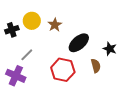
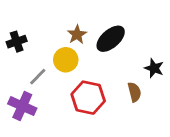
yellow circle: (32, 21) -> (66, 60), moved
black ellipse: (79, 43) -> (111, 39), moved

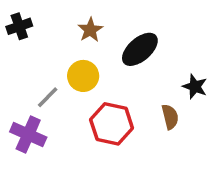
brown star: (77, 35) -> (90, 30), moved
black cross: (17, 42) -> (19, 26), moved

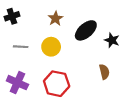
black star: (195, 87) -> (112, 40), moved
gray line: (48, 97) -> (21, 47), moved, turned 48
red hexagon: (112, 124) -> (57, 84), moved

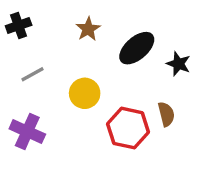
gray line: (21, 47) -> (33, 74), turned -32
yellow circle: (51, 47) -> (85, 93), moved
red hexagon: (57, 84) -> (128, 128), moved

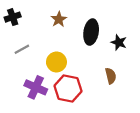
black ellipse: (137, 48) -> (91, 32), turned -40
red hexagon: (128, 128) -> (68, 89), moved
purple cross: (27, 132) -> (36, 87), moved

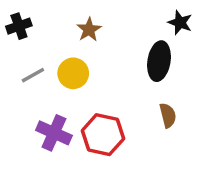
black ellipse: (91, 32) -> (159, 61), moved
black star: (119, 42) -> (180, 23), moved
yellow circle: (56, 62) -> (73, 73), moved

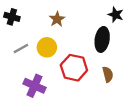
black cross: (19, 26) -> (12, 17), turned 35
red hexagon: (103, 135) -> (74, 68), moved

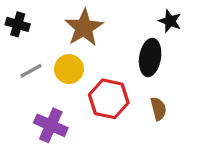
brown star: (57, 19) -> (84, 28), size x1.6

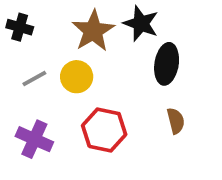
black star: (170, 21) -> (141, 23), moved, size x1.4
red hexagon: (109, 99) -> (104, 130), moved
purple cross: (51, 125) -> (34, 139), moved

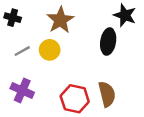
black star: (141, 23) -> (125, 15), moved
brown semicircle: (176, 121) -> (107, 94), moved, size x1.5
red hexagon: (104, 130) -> (75, 99), moved

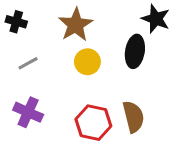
yellow circle: (50, 50) -> (87, 62), moved

